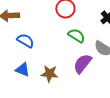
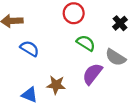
blue triangle: (22, 70) -> (30, 95), moved

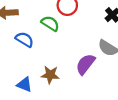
green semicircle: (86, 43) -> (50, 23), moved

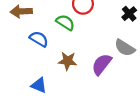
brown star: (50, 75) -> (68, 61), moved

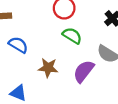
green semicircle: (65, 22) -> (72, 36), moved

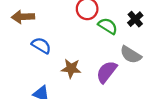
green semicircle: (72, 36) -> (108, 26), moved

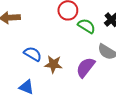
blue semicircle: (41, 45) -> (33, 54), moved

